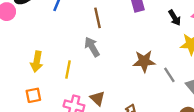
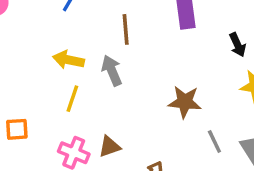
yellow arrow: (37, 62) -> (68, 60), moved, turned 84
gray line: (169, 75) -> (214, 142), moved
brown triangle: (97, 98) -> (109, 147), turned 49

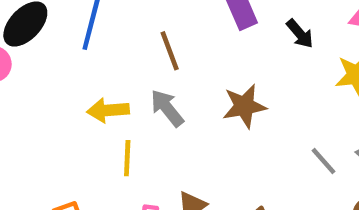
black arrow: (238, 45) -> (300, 34), moved
brown star: (185, 102) -> (244, 106), moved

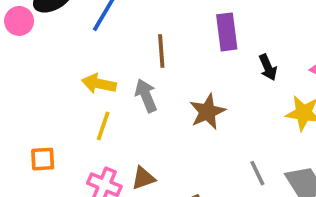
brown star: (244, 106) -> (207, 112), turned -30

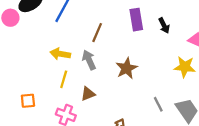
brown line: (161, 51) -> (97, 33), turned 30
black arrow: (268, 67) -> (164, 25), moved
brown triangle: (143, 178) -> (88, 94), moved

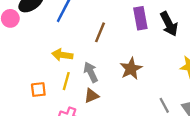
black arrow: (164, 25) -> (169, 24), size x1.5
gray arrow: (89, 60) -> (91, 72), moved
orange square: (28, 101) -> (38, 90), moved

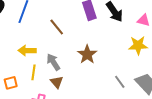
brown line: (100, 32) -> (57, 27), turned -54
brown triangle: (92, 96) -> (57, 82), turned -40

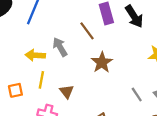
brown line: (57, 27) -> (87, 31), moved
gray arrow: (53, 62) -> (60, 47), moved

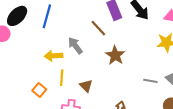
orange square: (15, 90) -> (39, 90), turned -32
gray line: (137, 94) -> (150, 81), turned -40

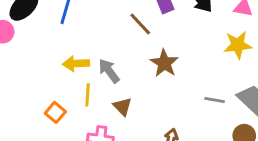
gray arrow: (75, 46) -> (109, 71), moved

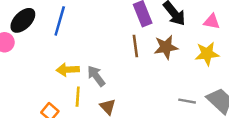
brown line: (140, 24) -> (135, 46), moved, turned 35
brown star: (164, 63) -> (166, 47), moved, turned 30

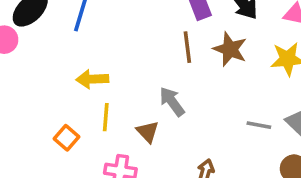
brown star: (166, 47) -> (230, 49), turned 30
gray arrow: (96, 76) -> (172, 102), moved

